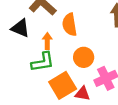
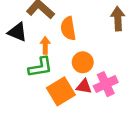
red triangle: (82, 94) -> (84, 86), moved

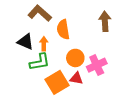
black triangle: (17, 32) -> (25, 42), moved
pink cross: (106, 84) -> (97, 65), moved

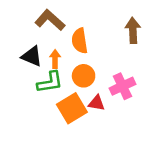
orange circle: (75, 58) -> (84, 76), moved

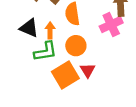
pink cross: (122, 86) -> (111, 25), moved
red triangle: (97, 103) -> (88, 70), turned 49

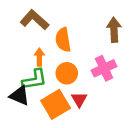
pink cross: (111, 25) -> (104, 68), moved
black triangle: (29, 28) -> (20, 96), moved

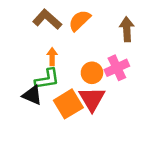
orange semicircle: (63, 40) -> (80, 21), moved, turned 55
orange circle: (67, 73) -> (92, 73), moved
red triangle: (79, 99) -> (92, 99), size x1.6

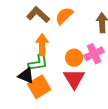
orange arrow: (52, 57) -> (42, 45), size x1.5
orange square: (68, 104) -> (39, 87), moved

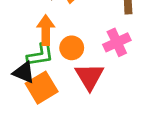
orange circle: (74, 58) -> (72, 48), moved

